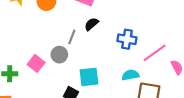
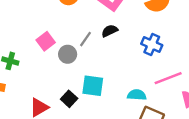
blue cross: (127, 39) -> (152, 45), moved
pink square: (36, 63) -> (46, 41), moved

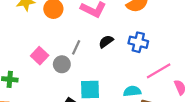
black semicircle: (110, 31) -> (106, 42), moved

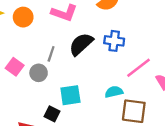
black semicircle: (106, 42) -> (81, 44), size x1.6

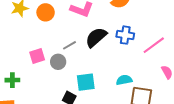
gray line: (51, 54) -> (69, 45), turned 40
pink square: (15, 67) -> (37, 56), turned 35
pink line: (138, 68) -> (154, 45), moved

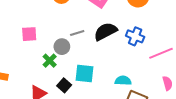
pink square: (37, 56) -> (29, 34), moved
green cross: (12, 80) -> (50, 61), moved, turned 32

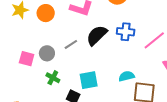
pink square: (29, 34) -> (27, 59), turned 35
gray circle: (62, 47) -> (47, 53), moved

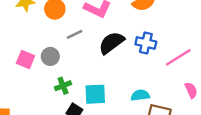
gray line: (71, 44) -> (75, 34), moved
green cross: (53, 78) -> (63, 86), moved, turned 32

